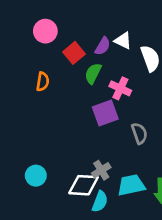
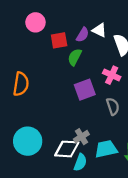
red square: (74, 53) -> (59, 40), turned 30
orange semicircle: (43, 82) -> (21, 84), moved, size x1.5
pink cross: (120, 88) -> (112, 75), moved
cyan circle: (36, 176) -> (28, 141), size x1.6

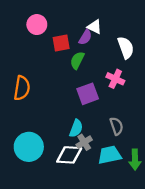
white triangle: (99, 30) -> (95, 27), moved
gray semicircle: (113, 106) -> (116, 126), moved
cyan semicircle: (80, 162) -> (76, 128), moved

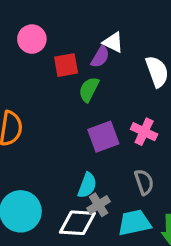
pink cross: (115, 79) -> (144, 132), moved

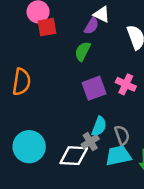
red square: (66, 65) -> (47, 27), moved
gray semicircle: (144, 182) -> (122, 135), moved
cyan semicircle: (87, 185) -> (99, 126), moved

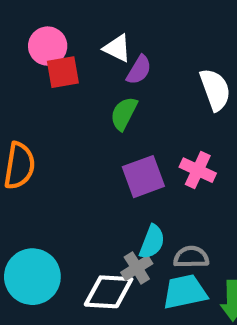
white triangle: (102, 14) -> (117, 48), moved
gray semicircle: (122, 135) -> (191, 257), turned -72

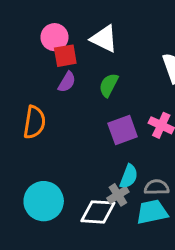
white triangle: (117, 48) -> (104, 39), size x1.4
purple semicircle: (139, 70) -> (67, 82), moved

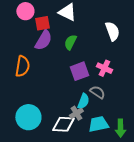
pink circle: (54, 37) -> (25, 11), moved
purple semicircle: (67, 82) -> (43, 40), size x1.5
gray semicircle: (157, 187) -> (97, 92), moved, turned 35

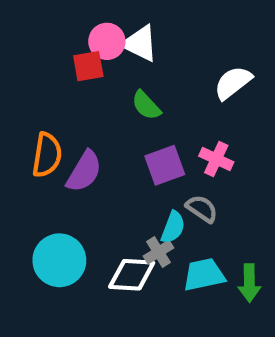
pink circle: (25, 11) -> (107, 41), moved
white semicircle: (112, 31) -> (233, 83), turned -108
purple semicircle: (43, 40) -> (84, 171), moved
green semicircle: (70, 42) -> (146, 105), turned -70

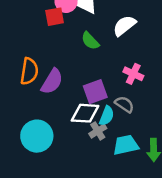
white semicircle: (233, 83) -> (124, 26), moved
purple square: (165, 165) -> (95, 92), moved
white diamond: (132, 275) -> (85, 113), moved

